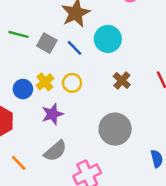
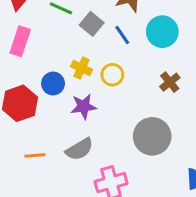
yellow cross: (45, 82) -> (82, 68), turned -36
blue circle: (23, 89) -> (53, 84), moved
orange line: (19, 163) -> (35, 155), turned -60

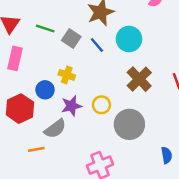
yellow circle: (112, 75) -> (101, 105), moved
brown cross: (170, 82) -> (139, 79), size x1.5
gray semicircle: (79, 149) -> (55, 129), moved

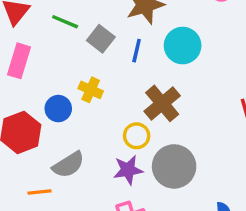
blue line: (97, 45) -> (137, 51), turned 49
brown cross: (139, 79) -> (162, 103), moved
purple star: (71, 106) -> (128, 170), moved

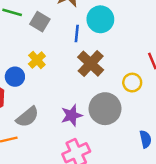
blue line: (137, 51) -> (77, 34), moved
yellow cross: (91, 90) -> (37, 60), turned 30
yellow circle: (137, 136) -> (132, 83), moved

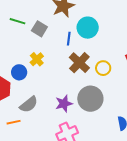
yellow circle: (132, 83) -> (103, 68), moved

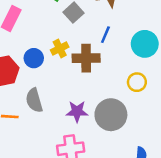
cyan circle: (88, 28) -> (145, 44), moved
brown cross: (79, 63) -> (86, 58), moved, turned 30
gray semicircle: (29, 104) -> (34, 100), turned 96

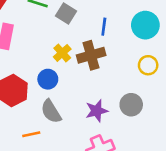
blue circle: (34, 58) -> (48, 79), moved
gray circle: (111, 115) -> (131, 105), size x0.7

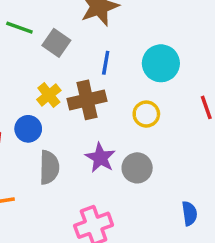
yellow circle: (148, 65) -> (146, 114), moved
gray semicircle: (51, 111) -> (49, 167), moved, turned -150
purple star: (97, 111) -> (100, 158), moved, turned -30

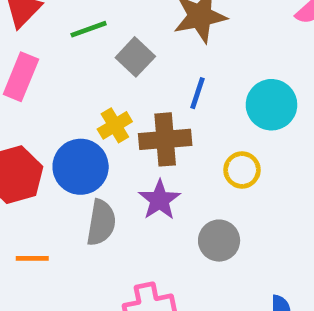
green line: (19, 28) -> (89, 29), turned -48
blue circle: (28, 129) -> (81, 167), size x1.5
purple star: (100, 158) -> (160, 200), moved

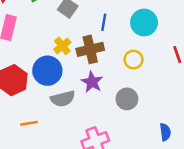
gray semicircle: (101, 223) -> (63, 99), turned 75

